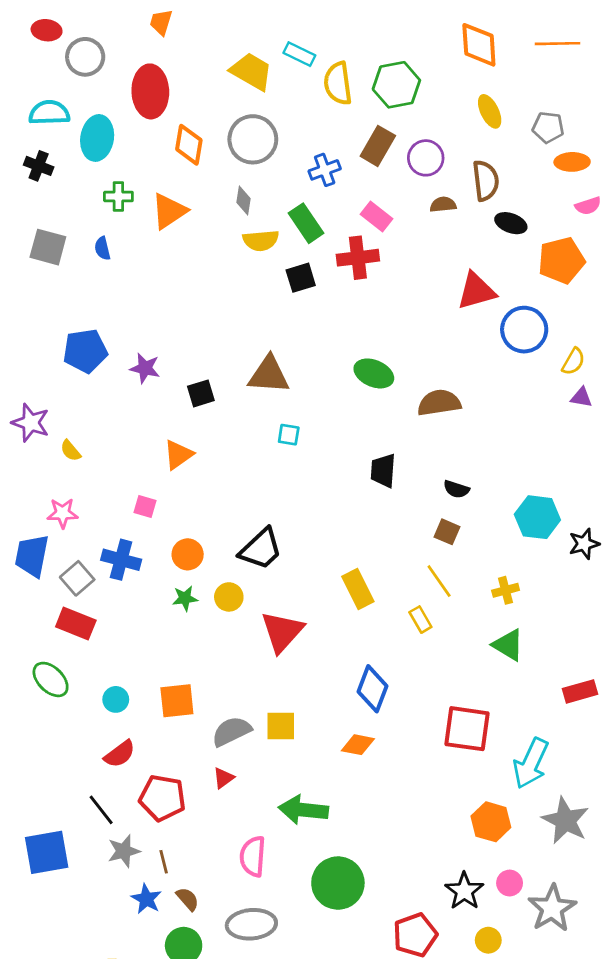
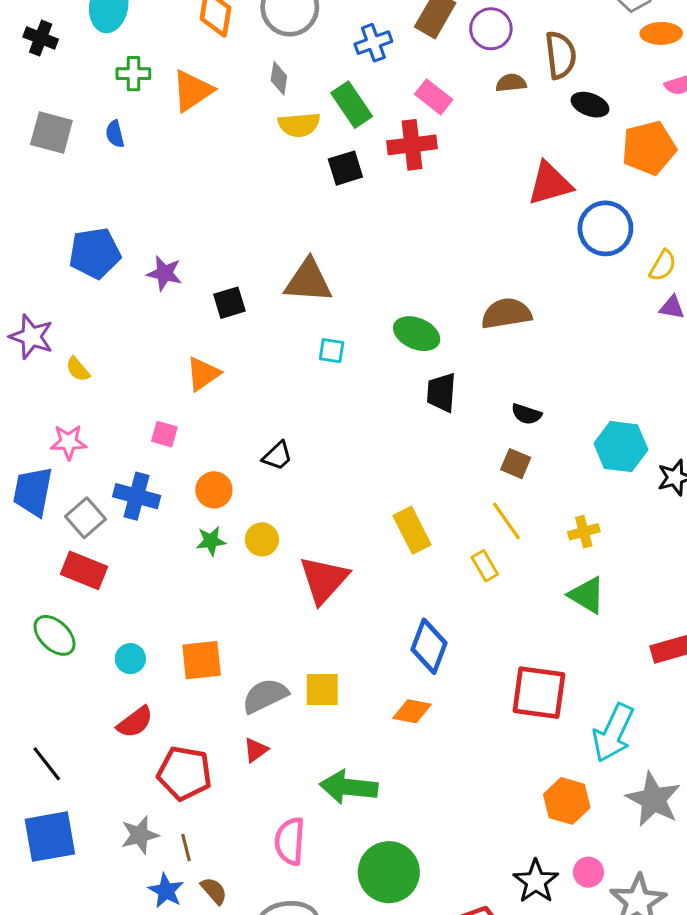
green ellipse: (374, 373) -> (417, 334), moved
black trapezoid: (261, 549) -> (277, 456), moved, size x0.6
black line: (101, 810) -> (47, 764), moved

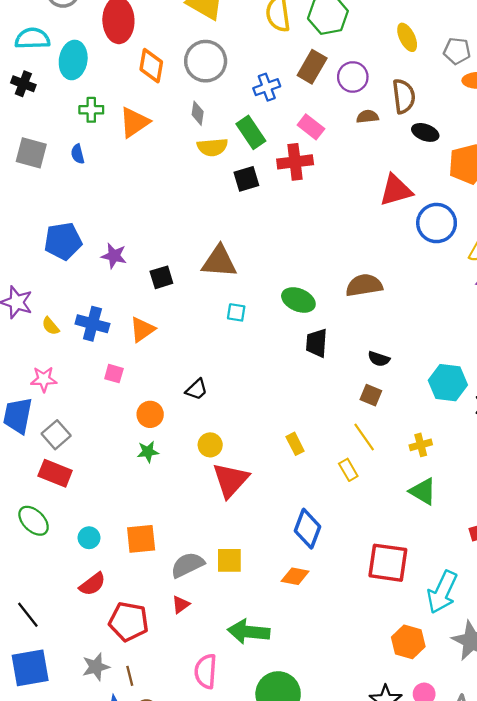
blue cross: (137, 496) -> (92, 324), moved
yellow rectangle: (412, 530) -> (295, 444), size x0.7
yellow circle: (262, 539) -> (210, 445), moved

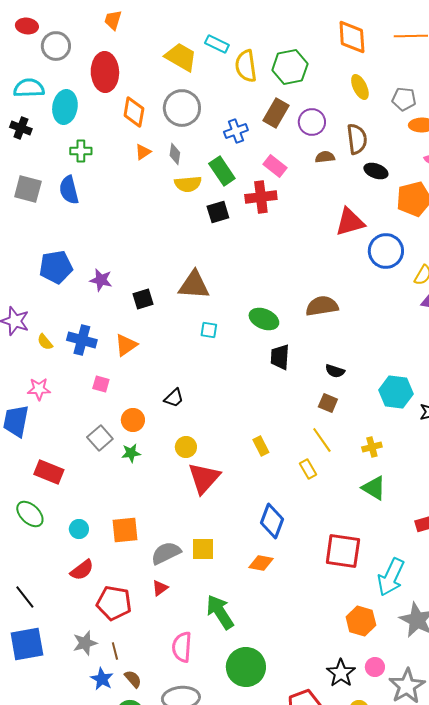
orange triangle: (134, 122) -> (143, 152), moved, size x0.6
blue semicircle: (78, 154) -> (69, 190), size x1.6
gray square: (56, 435) -> (100, 438), moved
green arrow: (249, 632) -> (220, 612), turned 51

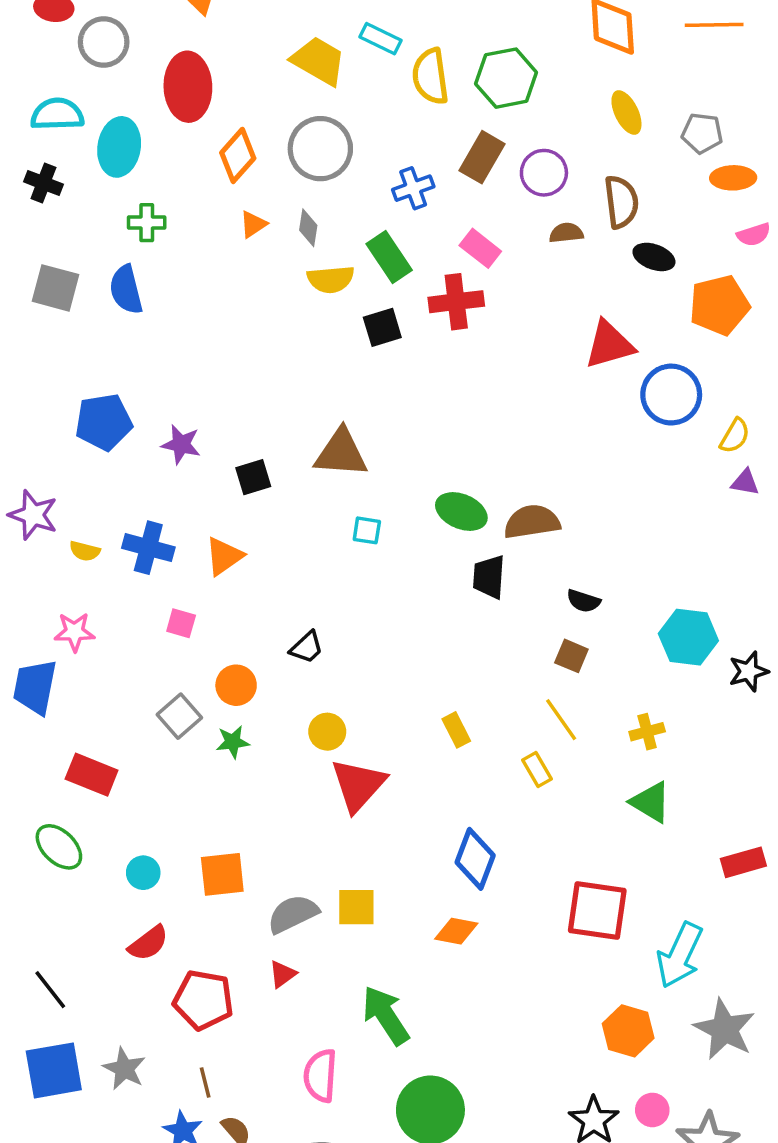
orange diamond: (134, 112) -> (238, 155), turned 32
brown semicircle: (322, 306) -> (532, 522), moved
yellow semicircle: (45, 342) -> (85, 551), turned -36
gray star: (85, 643) -> (124, 1069), moved, turned -30

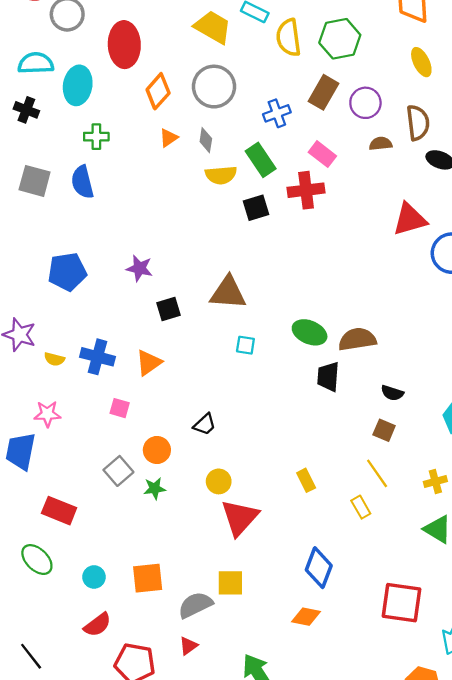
purple star: (181, 444) -> (139, 268), moved
yellow square: (356, 907) -> (230, 583), moved

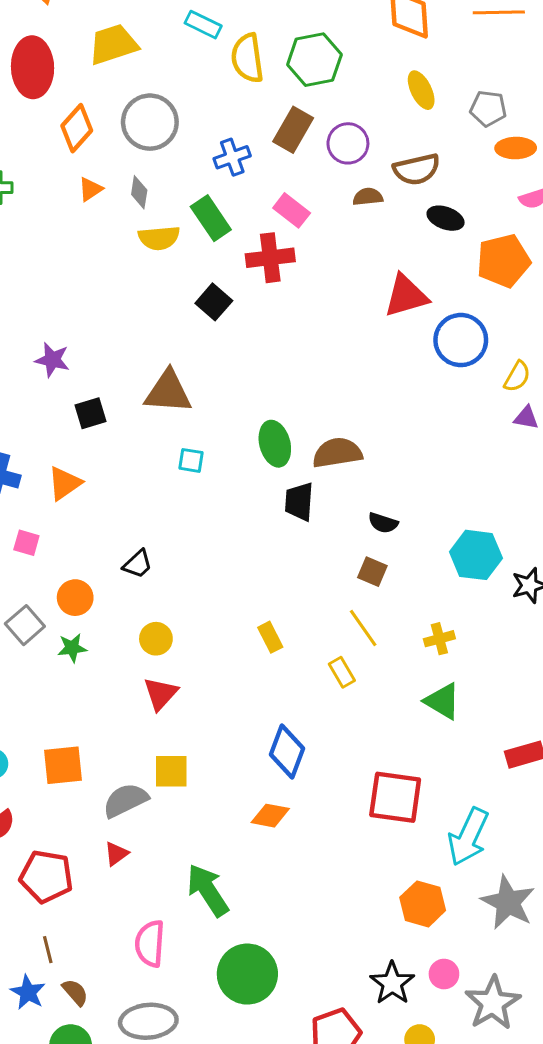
yellow trapezoid: (213, 27) -> (113, 44), moved, turned -48
brown semicircle: (418, 123) -> (417, 169), turned 84
black square: (256, 208) -> (214, 302), moved, turned -32
green ellipse: (310, 332) -> (275, 444), turned 52
red triangle: (240, 518) -> (161, 694), moved, size x0.7

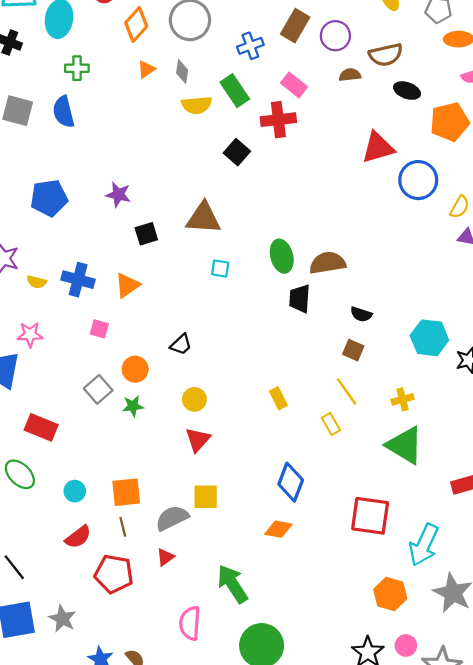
green triangle: (442, 701) -> (405, 445), size x1.4
brown line: (48, 950) -> (123, 527), moved

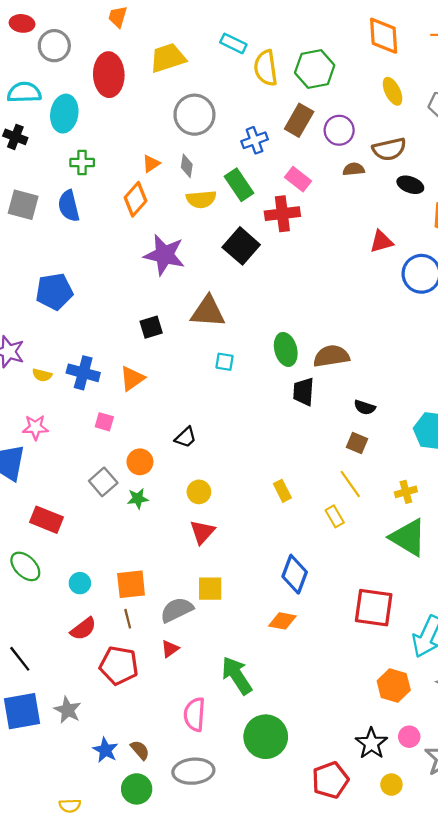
orange diamond: (136, 25) -> (136, 199), moved
red triangle: (378, 148) -> (381, 242), size x0.7
black square: (237, 152) -> (241, 246), size x1.4
purple star: (118, 195) -> (164, 255), moved, size x1.6

